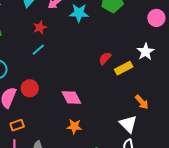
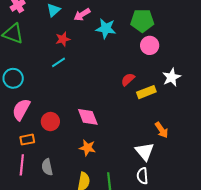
pink circle: (156, 18) -> (150, 45), moved
red circle: (30, 88) -> (50, 122), moved

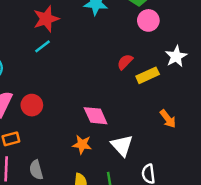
red star: (63, 39) -> (46, 19), size x1.5
pink diamond: (88, 117) -> (96, 116), moved
red circle: (50, 122) -> (32, 105), moved
white triangle: (145, 151) -> (122, 145), moved

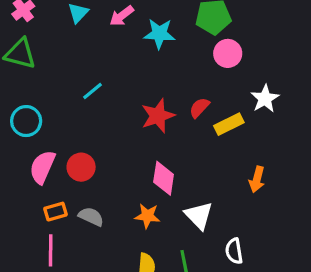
red star: (46, 19) -> (158, 116), moved
pink diamond: (96, 116) -> (164, 178), turned 35
orange arrow: (168, 119) -> (257, 179), turned 54
gray semicircle: (36, 170) -> (91, 217), moved, turned 132

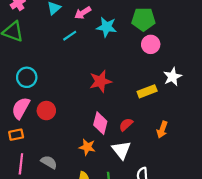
cyan line: (92, 91) -> (70, 36), moved
red semicircle: (199, 108) -> (126, 124), moved
cyan circle: (26, 121) -> (27, 77), moved
orange rectangle: (55, 212) -> (16, 135), moved
gray semicircle: (91, 217) -> (49, 162), moved

